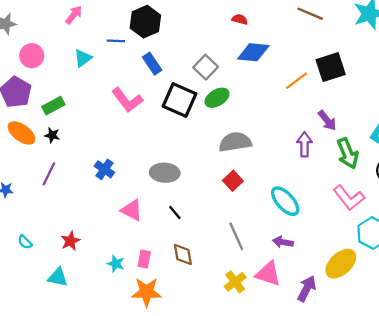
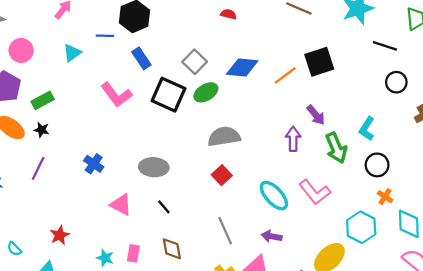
blue diamond: (253, 52) -> (242, 67), moved
pink L-shape: (349, 198) -> (315, 192), moved
cyan semicircle: (25, 242) -> (14, 249), moved

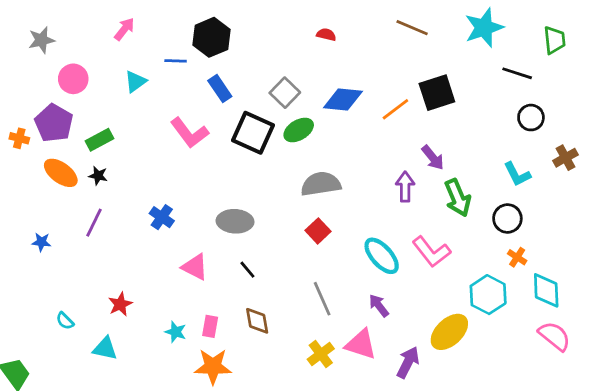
cyan L-shape: (367, 129) -> (517, 174), moved, turned -60
purple arrow: (272, 236) -> (379, 306), turned 42

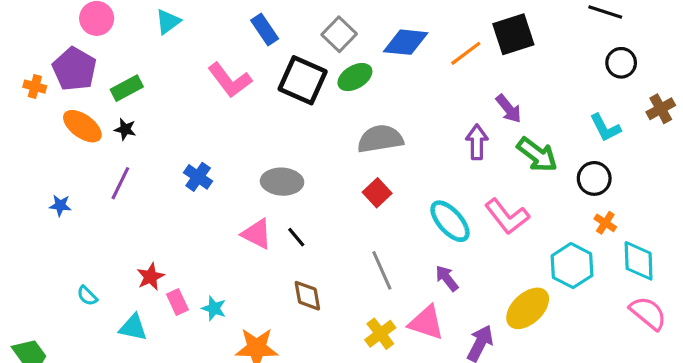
green arrow: (458, 198) -> (537, 155), turned -30
pink triangle: (195, 267) -> (257, 234), moved
pink rectangle: (210, 326) -> (177, 302), moved, turned -35

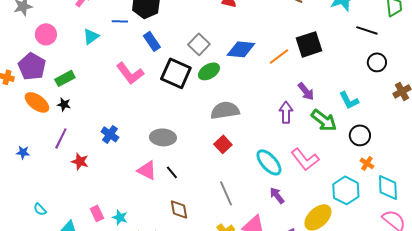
cyan L-shape: (605, 128) -> (349, 100), moved
red star: (151, 277) -> (80, 161), moved, turned -30
purple arrow: (447, 278) -> (277, 195), moved

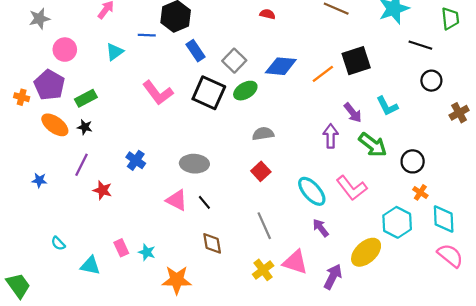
blue rectangle: (152, 41) -> (196, 51), moved
cyan L-shape: (349, 100) -> (387, 106), moved
gray semicircle: (225, 110) -> (263, 134), size x0.7

